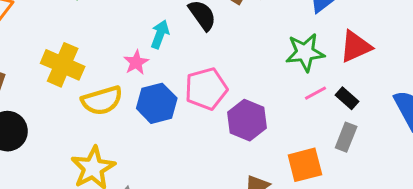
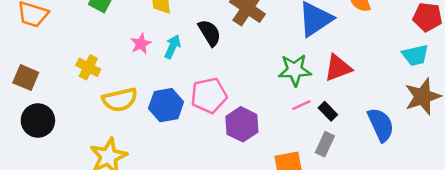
pink star: (136, 62) -> (141, 44), moved
yellow cross: (63, 65) -> (88, 67), size x0.7

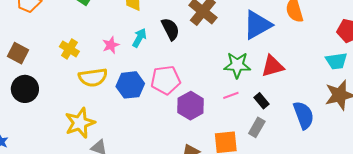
pink star: (141, 44) -> (111, 45), moved
pink line: (301, 105) -> (231, 95), moved

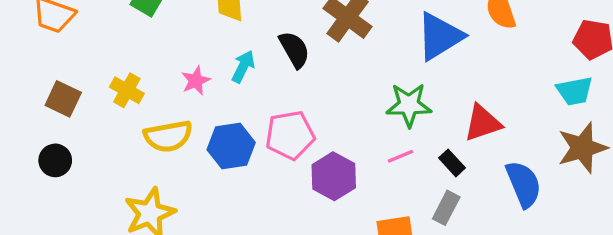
brown square: (18, 53) -> (63, 99), moved
red triangle: (273, 66) -> (483, 123), moved
black circle: (25, 89) -> (55, 160), size x0.7

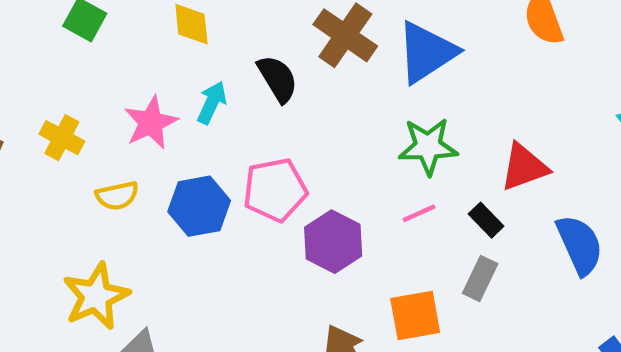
blue triangle: (440, 36) -> (427, 52), moved
pink star: (196, 81) -> (151, 123), size x1.4
yellow semicircle: (168, 136) -> (117, 196), size x0.7

